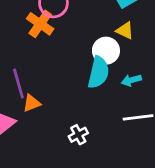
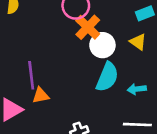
orange cross: (40, 24) -> (88, 27), moved
white circle: (106, 51) -> (102, 45), moved

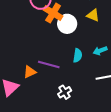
purple line: (31, 75) -> (49, 64), moved, turned -55
cyan semicircle: (107, 77) -> (78, 56), moved, size x0.6

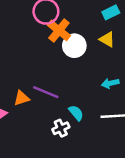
cyan semicircle: (78, 56) -> (76, 113), moved, turned -56

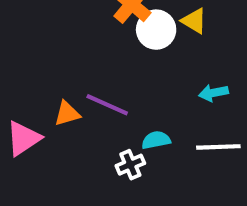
yellow triangle: (107, 39) -> (194, 21), moved
cyan semicircle: (76, 113) -> (156, 140), turned -63

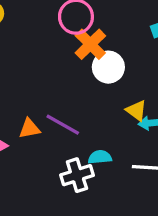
yellow triangle: (194, 21) -> (136, 110), moved
white cross: (130, 165) -> (77, 175), size x1.4

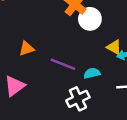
orange triangle: (29, 129) -> (27, 49), moved
cyan semicircle: (100, 157) -> (92, 73), moved

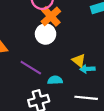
white circle: (90, 19) -> (46, 34), moved

